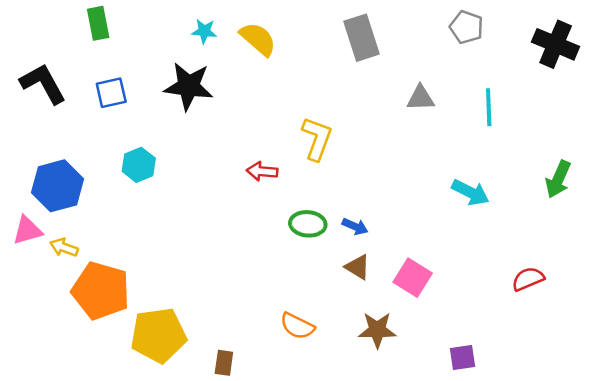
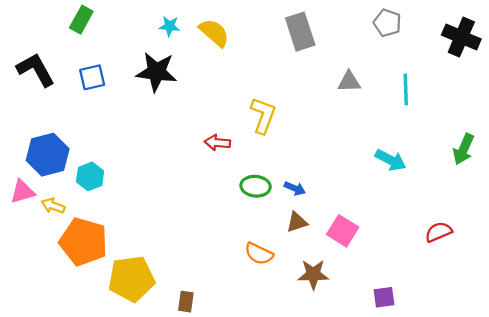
green rectangle: (98, 23) -> (81, 20), turned 40
cyan hexagon: (139, 165) -> (90, 176), moved
brown triangle: (358, 267) -> (297, 222), turned -50
orange semicircle: (297, 326) -> (259, 254), moved

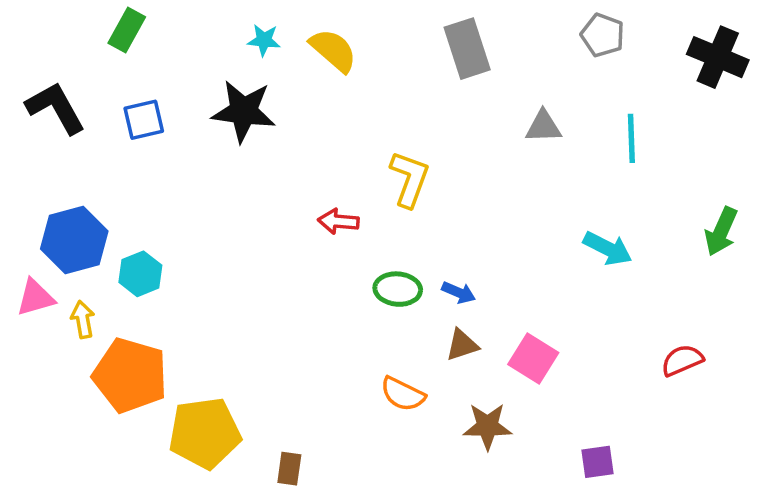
yellow arrow: (53, 206) -> (83, 320), turned 60

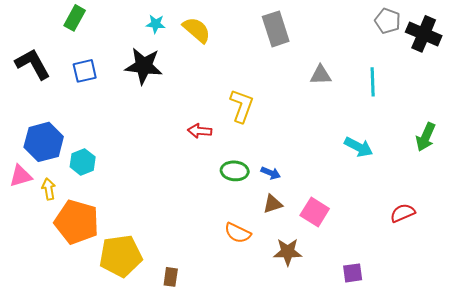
gray pentagon: (603, 35) -> (388, 21), moved

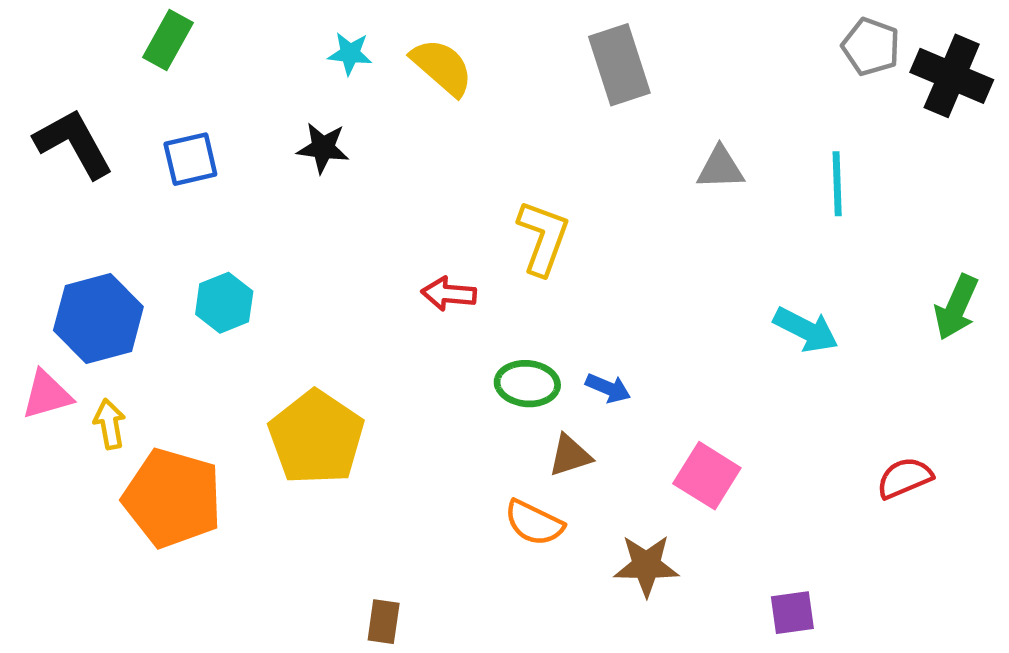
black star: (144, 66) -> (323, 148), size x0.6
cyan hexagon: (83, 162) -> (224, 303), moved
brown triangle: (273, 204) -> (570, 455), moved
yellow pentagon: (121, 256) -> (316, 438), moved, turned -30

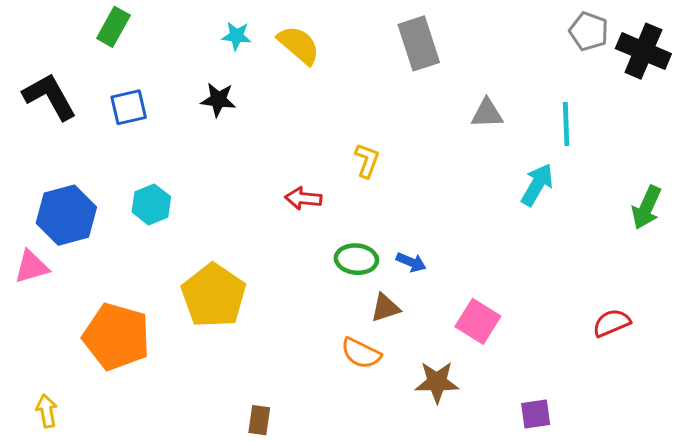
yellow L-shape: (543, 238) -> (367, 160), size x0.7
cyan arrow: (806, 330) -> (537, 185), moved, turned -87
yellow arrow: (110, 424) -> (47, 411), moved

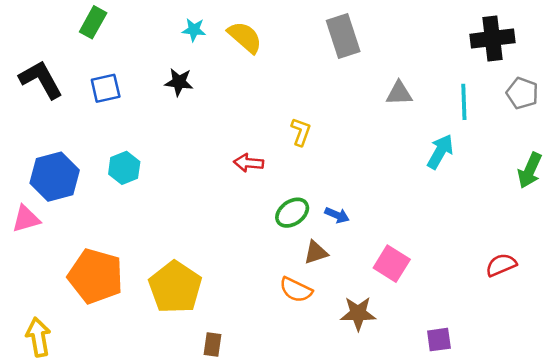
gray pentagon: (589, 31) -> (522, 93), moved
black cross: (643, 51) -> (492, 38), moved, turned -30
green ellipse: (356, 259) -> (292, 213), turned -40
yellow pentagon: (214, 296) -> (175, 287), moved
yellow arrow: (47, 411) -> (38, 337), size x1.4

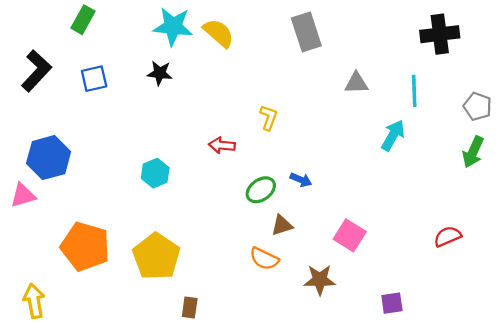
cyan star: (194, 30) -> (173, 26), size x1.8
black L-shape: (41, 80) -> (36, 71), turned 72
gray pentagon: (522, 93) -> (478, 106), moved
cyan hexagon: (124, 168) -> (155, 173), moved
blue arrow: (337, 215) -> (301, 180), moved

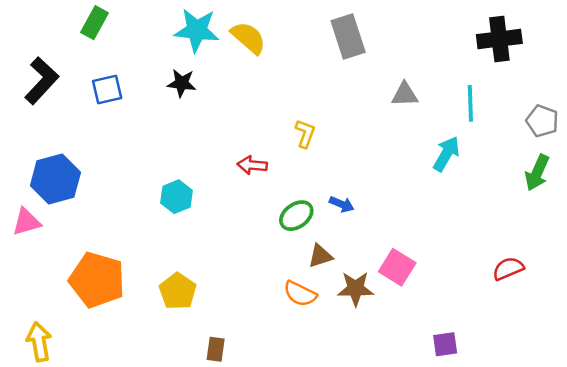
yellow pentagon: (156, 256) -> (178, 291), size x0.7
brown star: (320, 280) -> (356, 289), moved

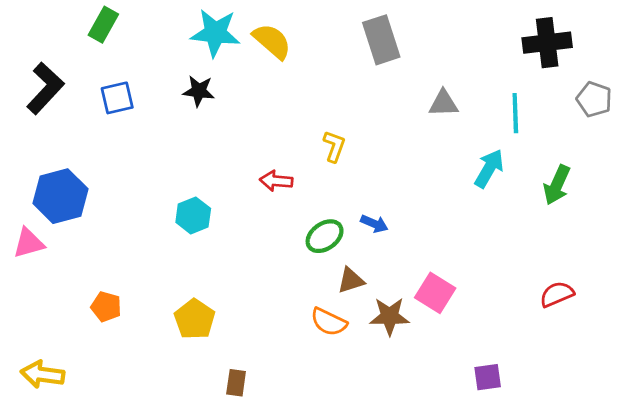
gray pentagon: (542, 121) -> (594, 99), moved
green arrow: (537, 173) -> (557, 185), moved
orange pentagon: (97, 280) -> (106, 307), size x0.5
yellow arrow: (39, 342) -> (42, 374), turned -72

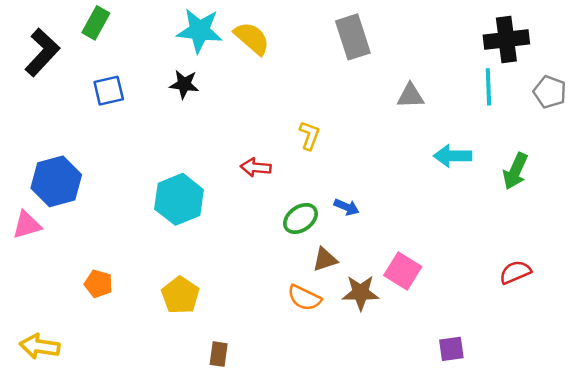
black L-shape: (45, 88) -> (42, 52), moved
cyan line: (515, 113) -> (488, 87), moved
cyan arrow: (489, 168) -> (453, 156), turned -120
cyan hexagon: (193, 215) -> (179, 199), size x1.5

